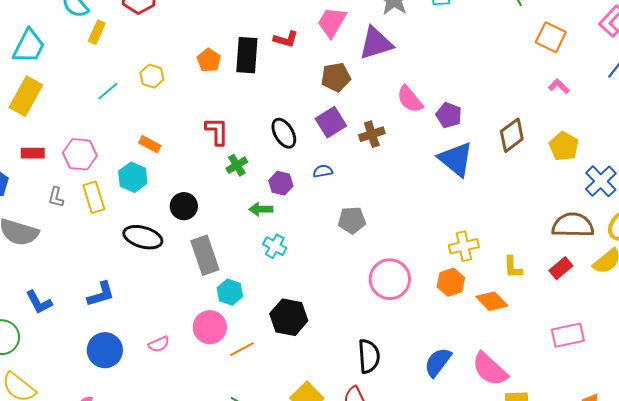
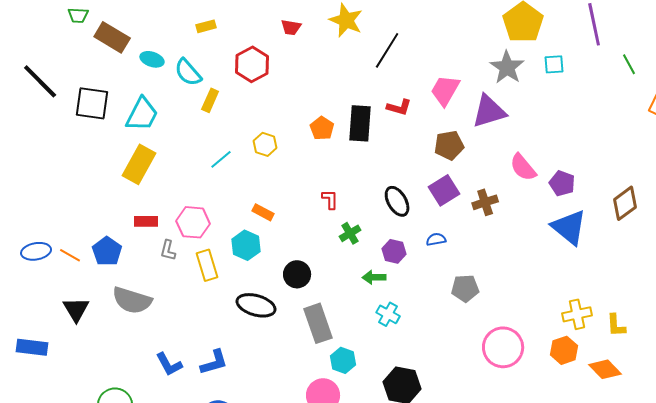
red L-shape: (217, 131) -> (330, 199), size x0.7
gray L-shape: (56, 197) -> (168, 250), moved
yellow L-shape: (513, 267) -> (616, 325), moved
blue L-shape: (39, 302) -> (169, 364), moved

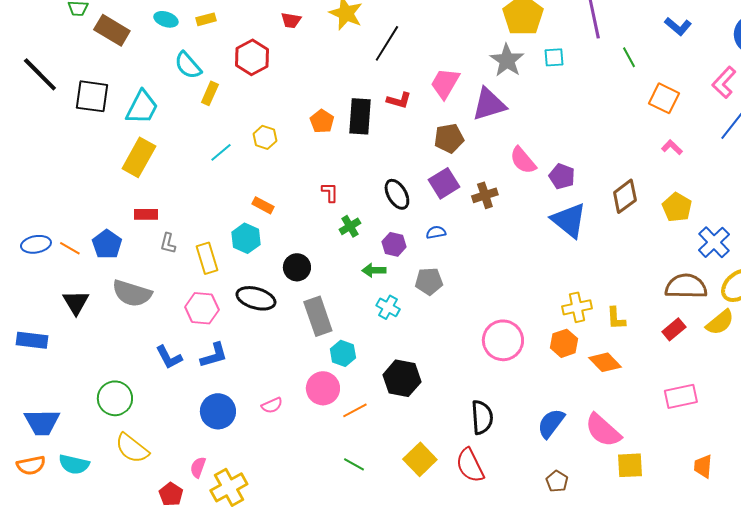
cyan ellipse: (152, 59) -> (166, 19), moved
pink hexagon: (193, 222) -> (202, 308), moved
gray pentagon: (465, 288) -> (429, 281), moved

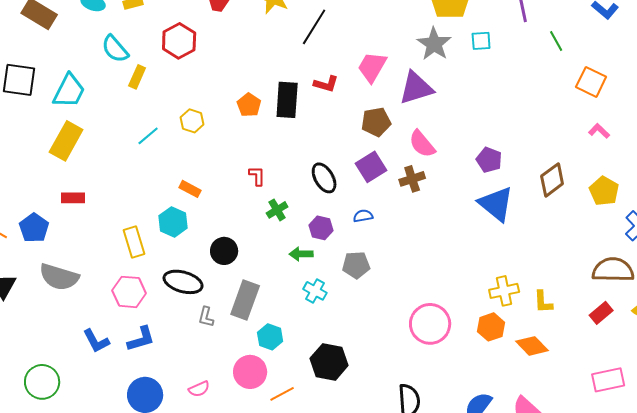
pink semicircle: (523, 160) -> (422, 144), moved
gray L-shape: (168, 243) -> (206, 317), moved
gray rectangle: (318, 316) -> (245, 300), turned 39

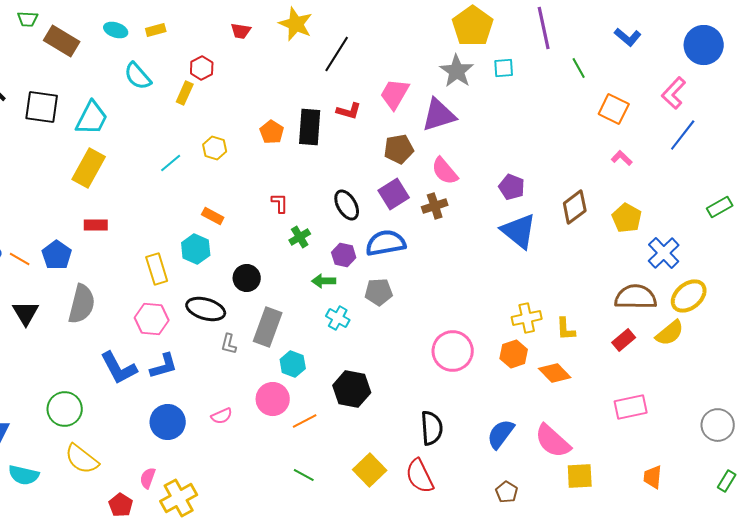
red hexagon: (179, 41) -> (202, 68), size x0.7
yellow rectangle: (137, 77) -> (185, 93), moved
blue semicircle: (363, 216) -> (386, 243), size x2.0
gray semicircle: (59, 277) -> (82, 304), turned -93
blue L-shape: (96, 341) -> (119, 368), size x1.4

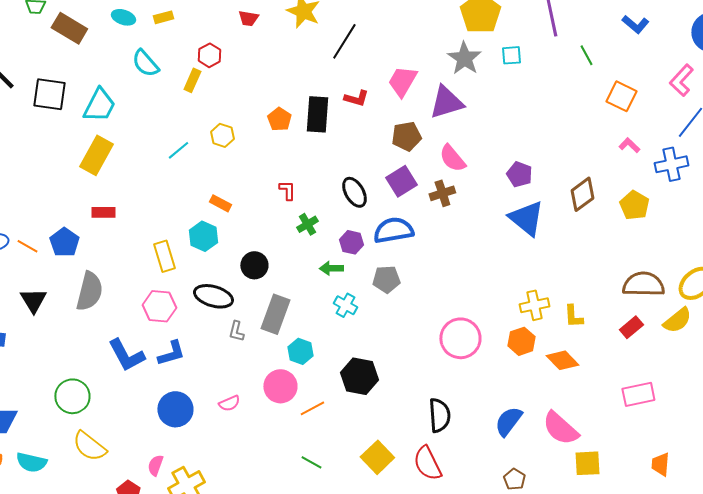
blue cross: (664, 253) -> (671, 164), moved, turned 32

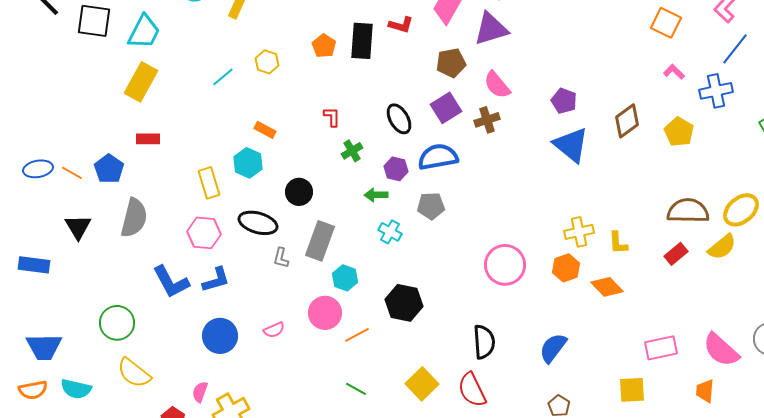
pink rectangle: (638, 394) -> (661, 348), moved
pink semicircle: (560, 428) -> (721, 350), moved

